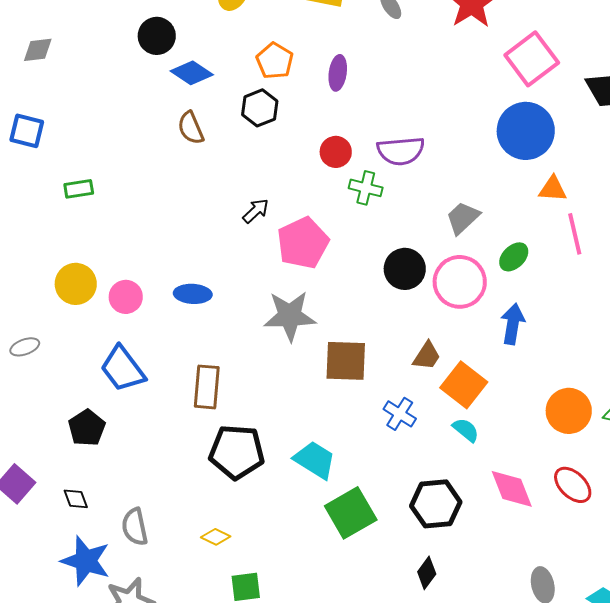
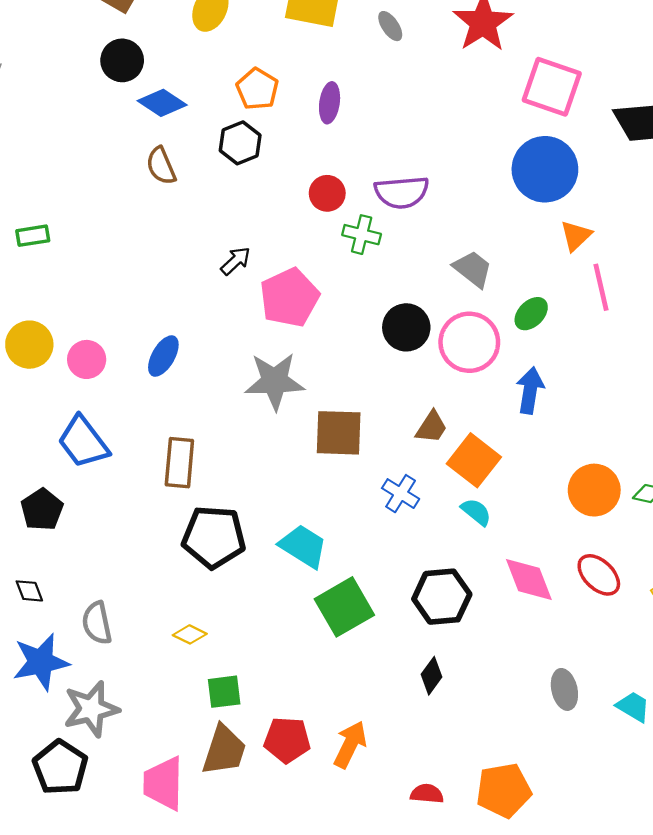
pink square: (532, 59) -> (552, 87), turned -34
orange triangle: (553, 189) -> (576, 236), turned -48
gray trapezoid: (463, 218) -> (473, 269), turned 81
blue ellipse: (193, 294) -> (163, 356), turned -63
blue star: (86, 561) -> (41, 662), turned -30

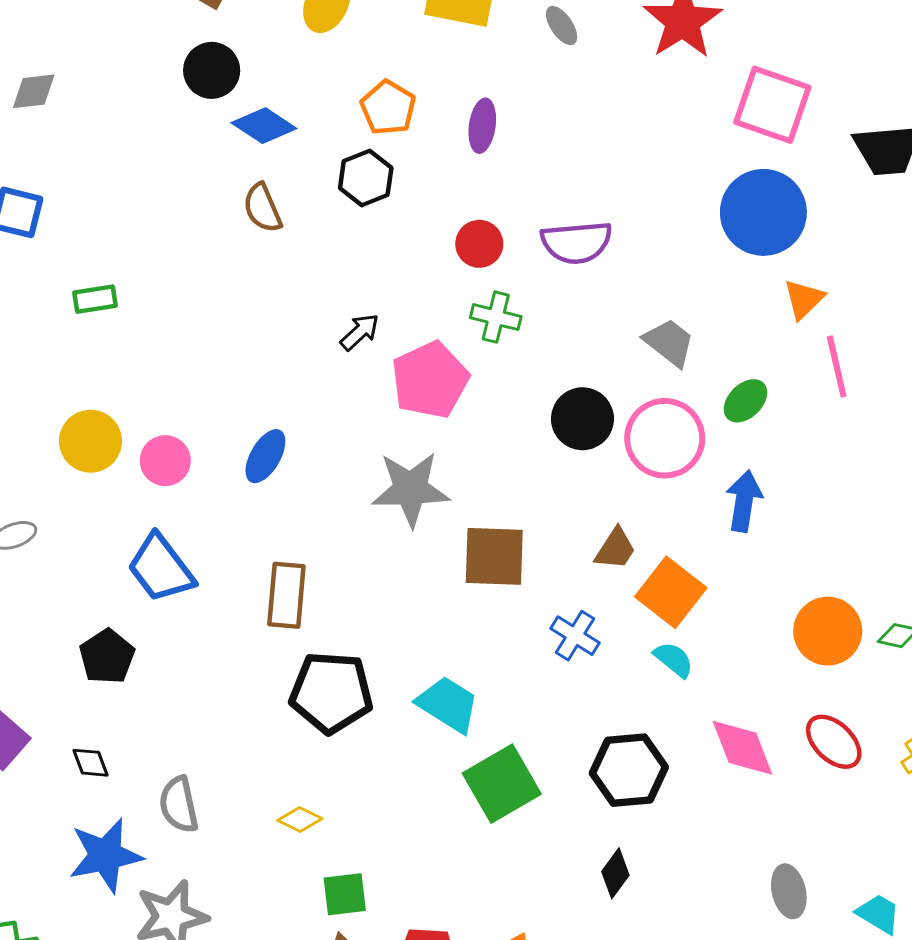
green cross: (362, 235) -> (496, 317), moved

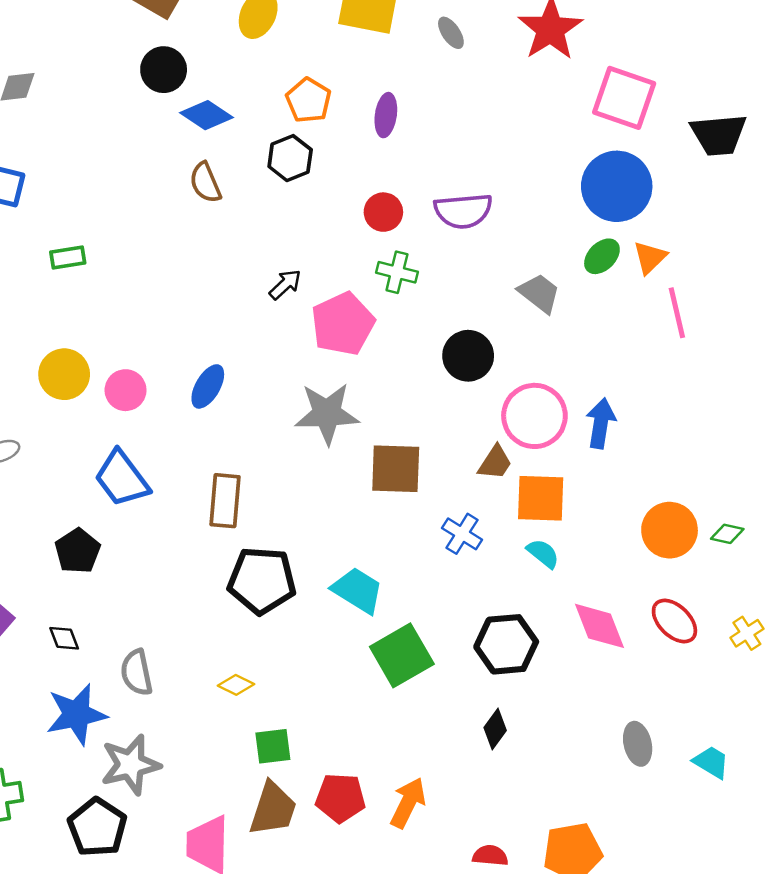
green ellipse: (745, 401) -> (602, 256), moved
pink circle: (665, 438) -> (534, 416), moved
orange square: (671, 592) -> (541, 498), turned -36

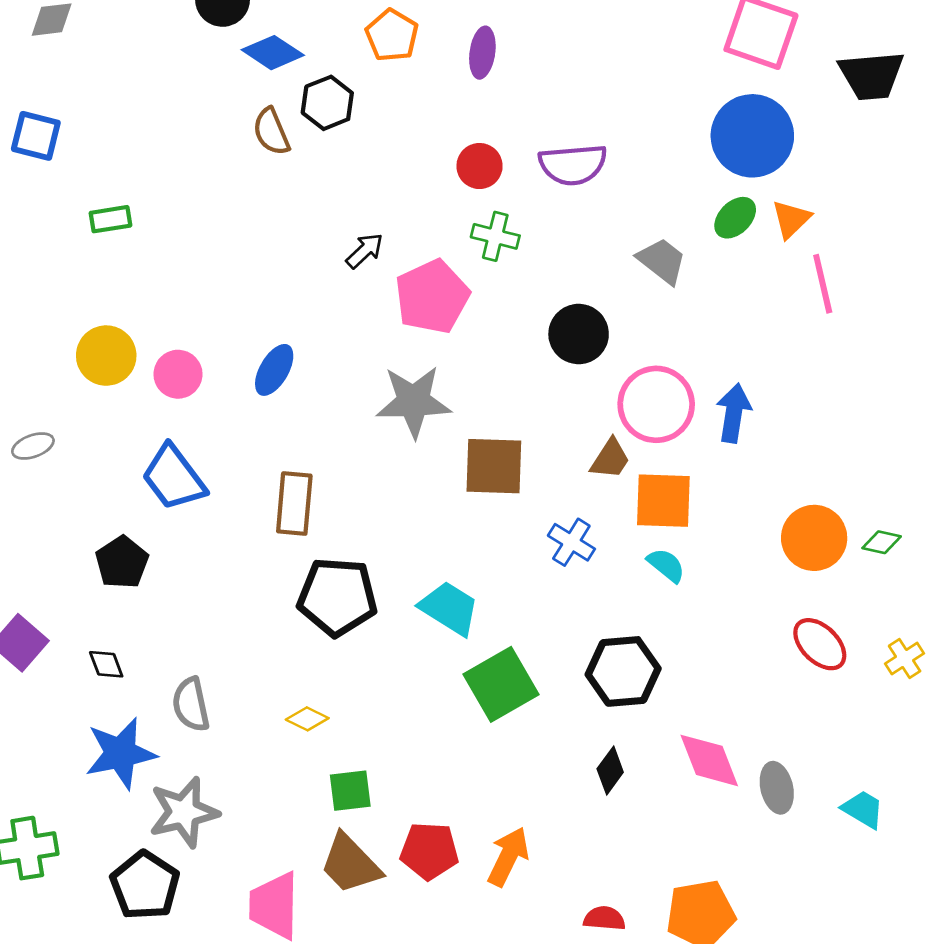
black hexagon: (290, 158) -> (327, 103), moved
pink diamond: (600, 626) -> (709, 760), moved
brown trapezoid: (273, 809) -> (350, 864), turned 118

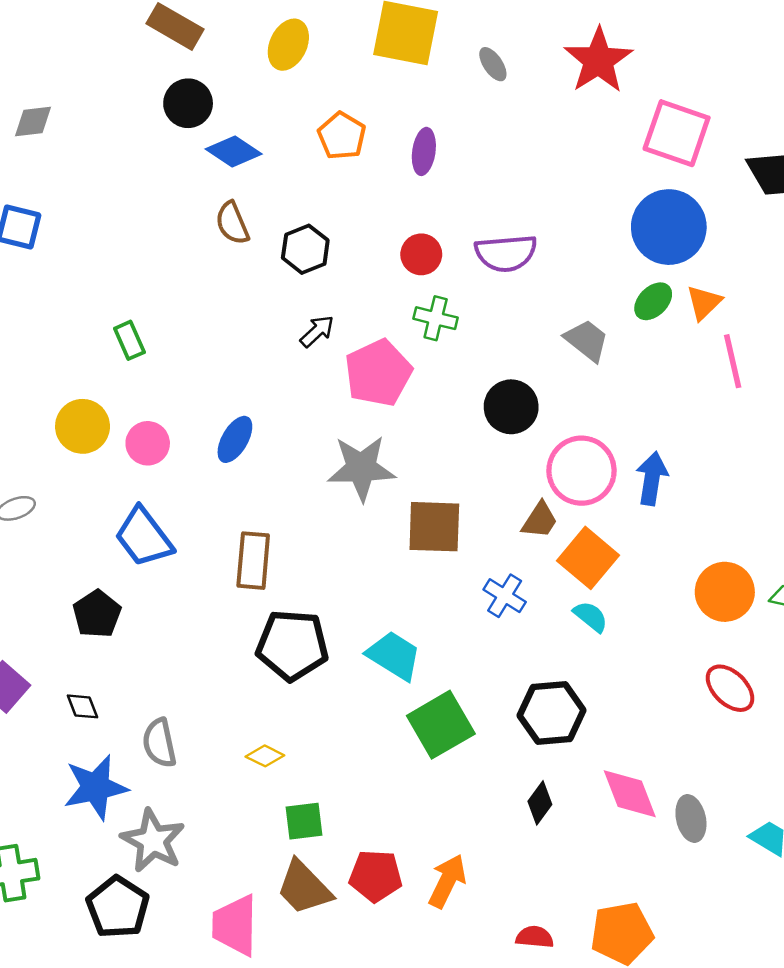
black hexagon: (327, 103) -> (305, 249), moved
green rectangle: (110, 219) -> (129, 340), moved, turned 75
orange square: (663, 501) -> (588, 558), turned 38
gray star: (184, 812) -> (153, 841), turned -30

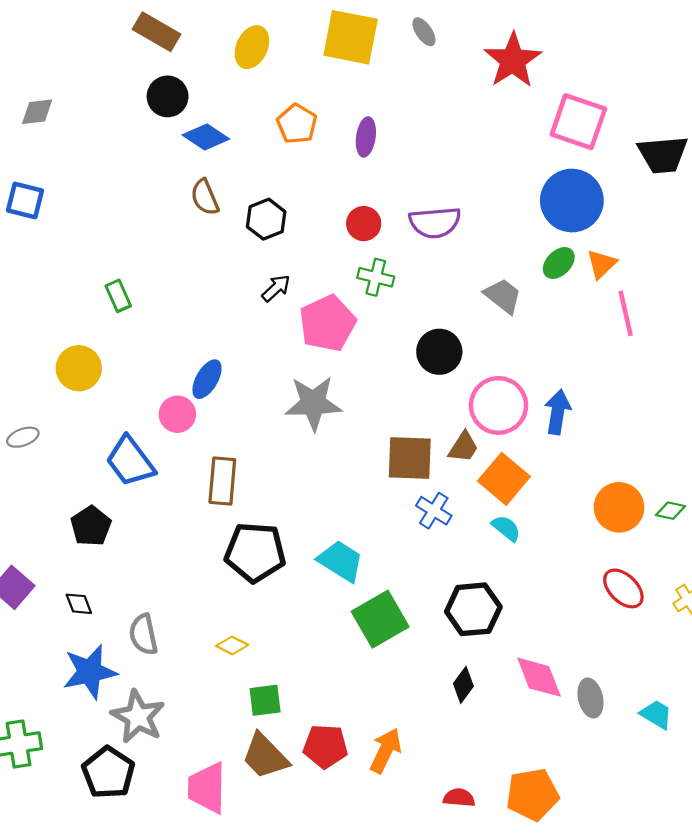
gray ellipse: (493, 64) -> (424, 32), moved
pink circle: (148, 443) -> (177, 414), moved
brown square: (434, 527) -> (410, 458), moved

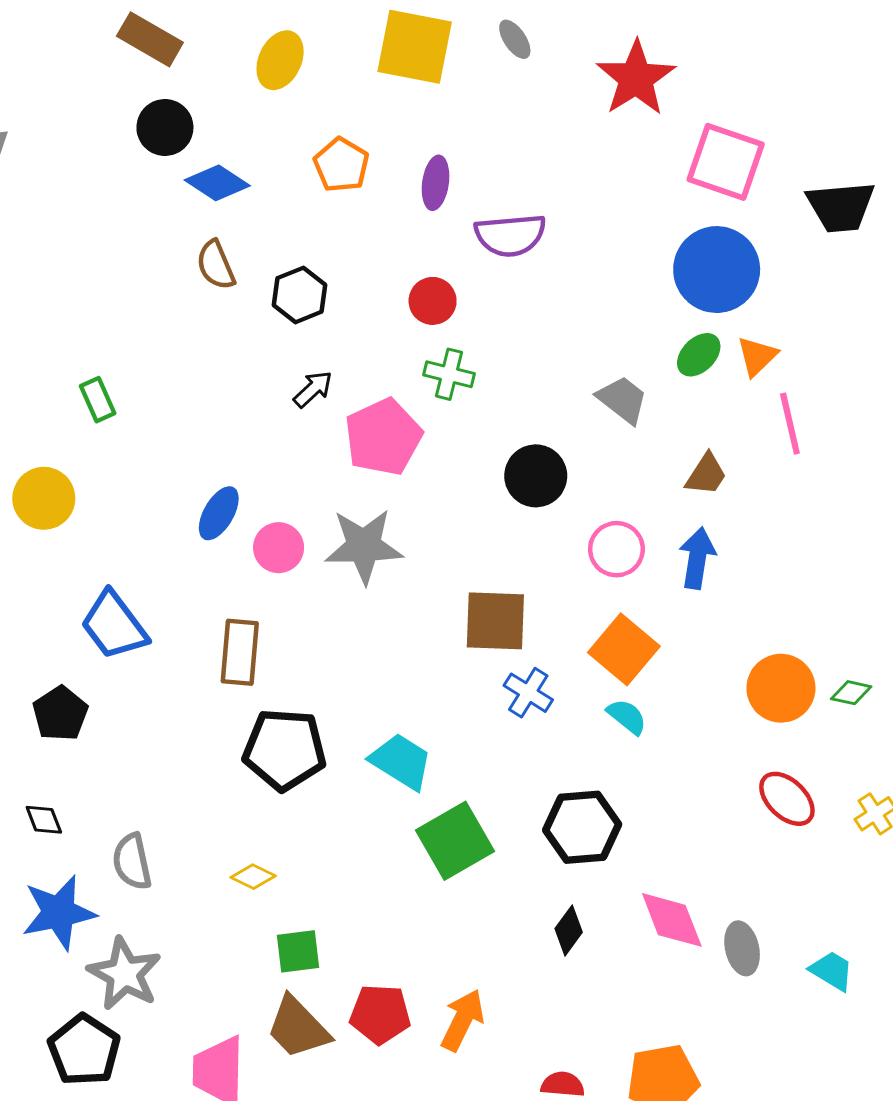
purple semicircle: (435, 222) -> (510, 235), moved
pink circle: (498, 405) -> (616, 549), size x0.7
pink circle: (177, 414) -> (279, 548), moved
brown trapezoid: (463, 447) -> (706, 474), moved

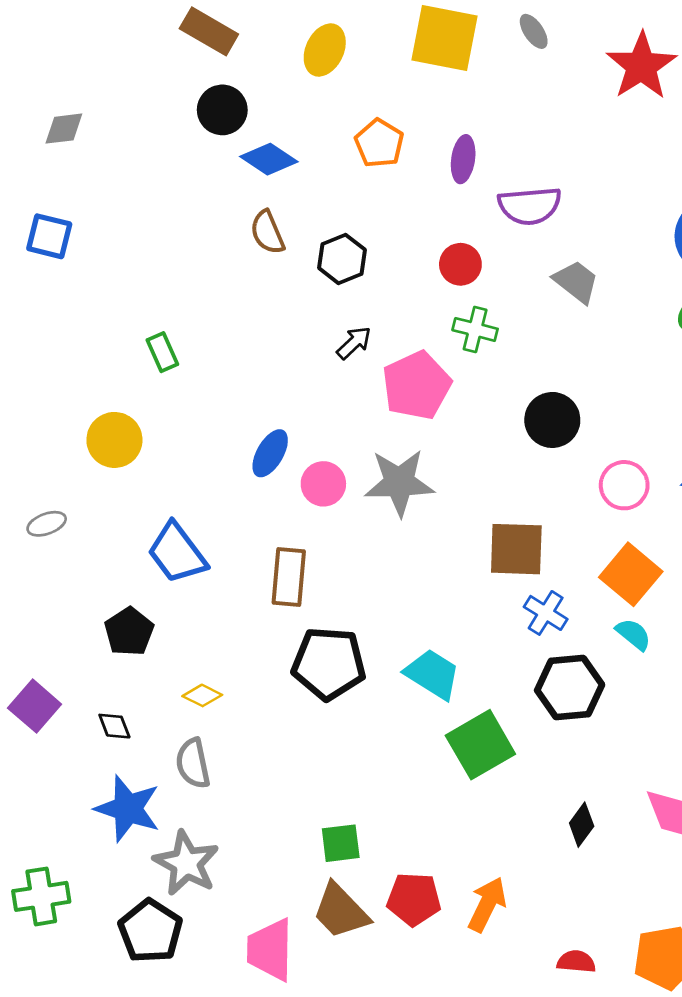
gray trapezoid: (622, 400) -> (576, 282), moved
black hexagon: (582, 827) -> (570, 687), moved
yellow diamond: (253, 877) -> (202, 695), moved
blue star: (59, 912) -> (128, 809), turned 30

